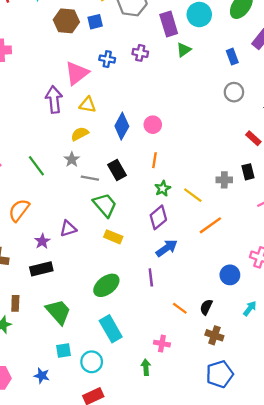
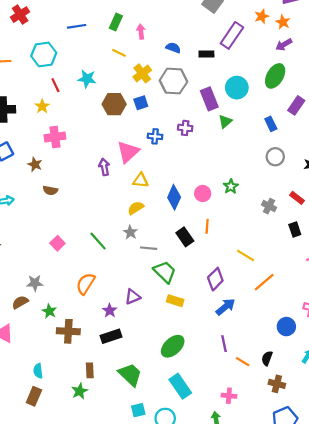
purple arrow: (54, 99) -> (104, 167), moved, size x0.7
black rectangle: (117, 170) -> (185, 237), moved
gray cross: (224, 180) -> (269, 206), moved, turned 32
green star: (163, 189) -> (231, 186), moved
purple line: (151, 277) -> (224, 344), moved

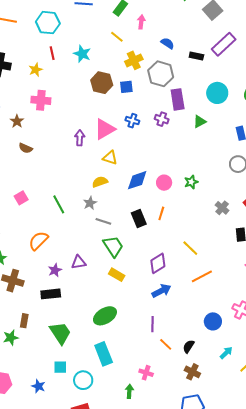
purple rectangle: (209, 99) -> (178, 99), moved
blue diamond: (174, 197) -> (137, 180), turned 35

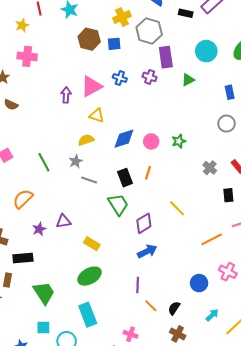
green trapezoid: (113, 246) -> (118, 204), moved
yellow rectangle: (117, 275) -> (92, 244), moved
orange line: (202, 276) -> (212, 239), moved
black rectangle: (51, 294) -> (23, 258), moved

